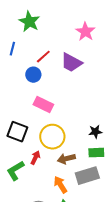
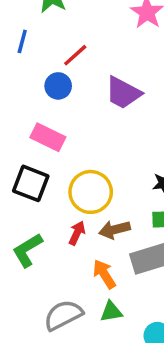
purple trapezoid: (71, 63) -> (123, 93), moved
pink rectangle: (43, 105) -> (48, 137), moved
red arrow: (35, 158) -> (77, 233), moved

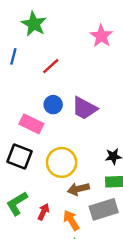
blue circle: (58, 86) -> (53, 105), moved
purple trapezoid: (123, 93) -> (84, 108), moved
red arrow: (77, 233) -> (43, 212), moved

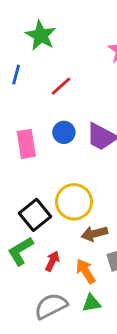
pink rectangle: (31, 124) -> (26, 144), moved, turned 55
black square: (19, 156) -> (35, 215), moved, turned 30

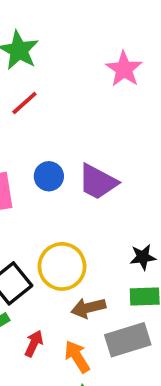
red line: (61, 86) -> (24, 103), moved

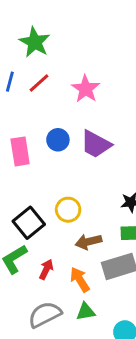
pink star: (124, 69) -> (86, 89), moved
yellow circle: (62, 266) -> (68, 210), size x0.7

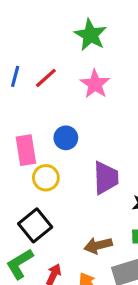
green star: (35, 42) -> (90, 35), moved
purple trapezoid: (96, 144) -> (106, 178), moved, turned -120
yellow circle: (68, 210) -> (46, 178), moved

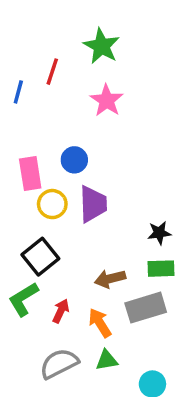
red line: (46, 78) -> (52, 72), moved, turned -30
purple trapezoid: (106, 178) -> (93, 204), moved

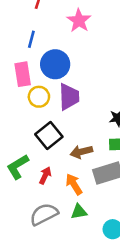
blue line: (18, 92) -> (31, 39), moved
blue circle: (74, 160) -> (55, 64), size x1.5
black square: (40, 257) -> (49, 135), moved

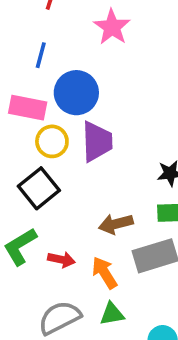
pink rectangle: (23, 74) -> (28, 108), turned -70
black square: (49, 135) -> (39, 188), moved
red arrow: (45, 175) -> (61, 260), turned 77

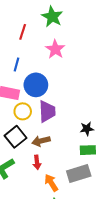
brown arrow: (116, 224) -> (41, 141), moved
red arrow: (61, 260) -> (37, 162), moved, turned 72

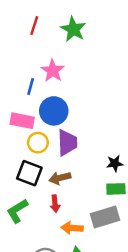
red line: (23, 32) -> (34, 26), moved
pink star: (55, 49) -> (53, 71), moved
black square: (16, 137) -> (29, 173), turned -30
orange arrow: (51, 183) -> (72, 228), turned -54

